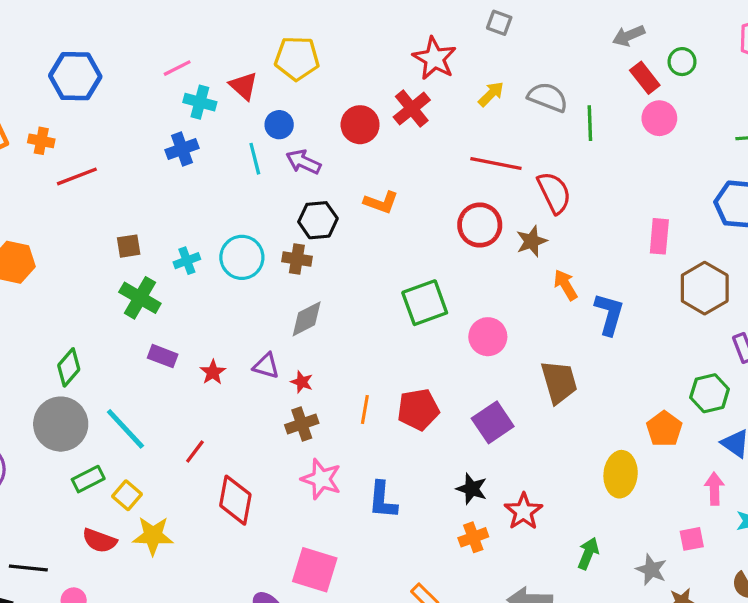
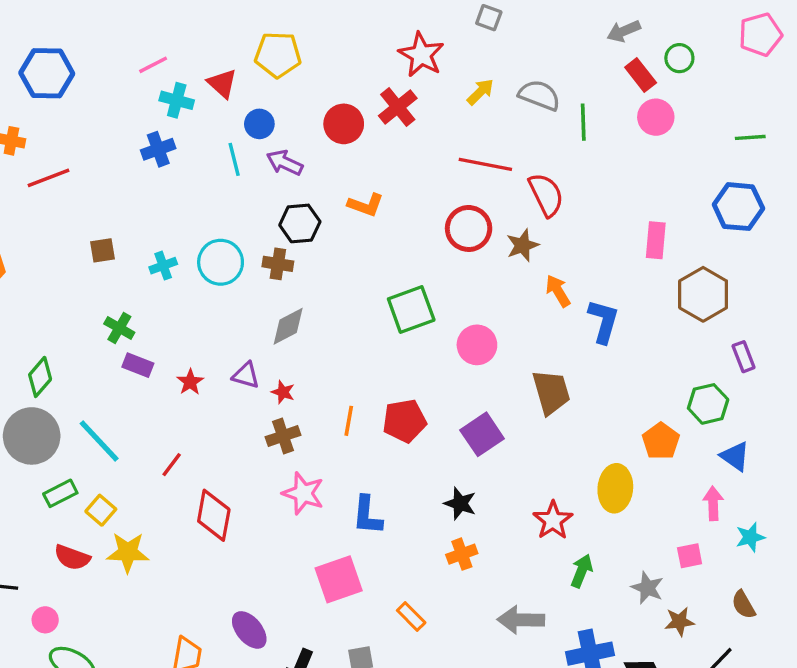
green cross: (140, 298) -> (119, 328), moved, size x0.7
red star: (523, 511) -> (553, 520), moved
pink square: (315, 570) -> (339, 579), moved, turned -36

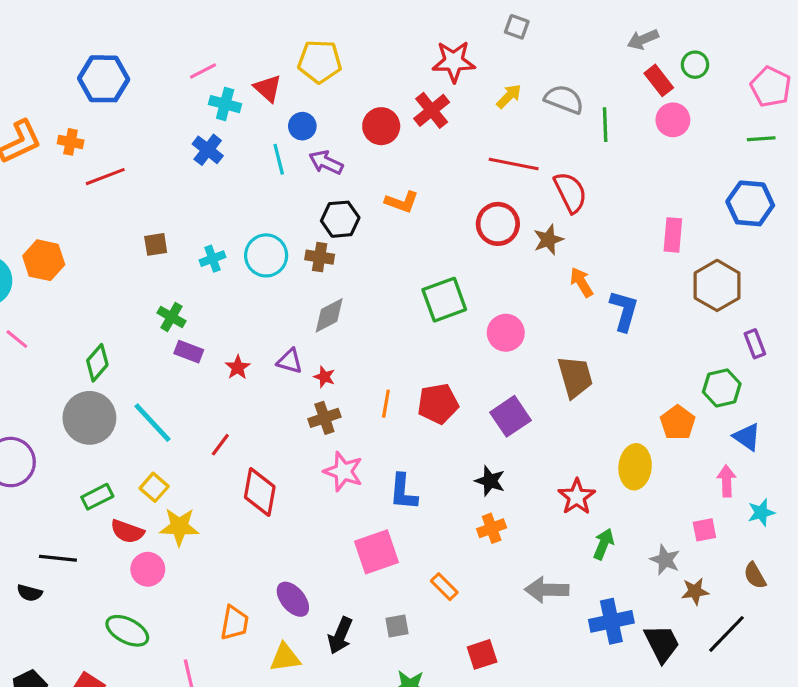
pink pentagon: (760, 34) -> (771, 87), moved, turned -30
red star: (421, 55) -> (454, 62), turned -30
blue cross: (158, 149) -> (208, 150), turned -32
green rectangle: (60, 493) -> (97, 497), moved
pink circle: (45, 620) -> (148, 569), moved, size x1.4

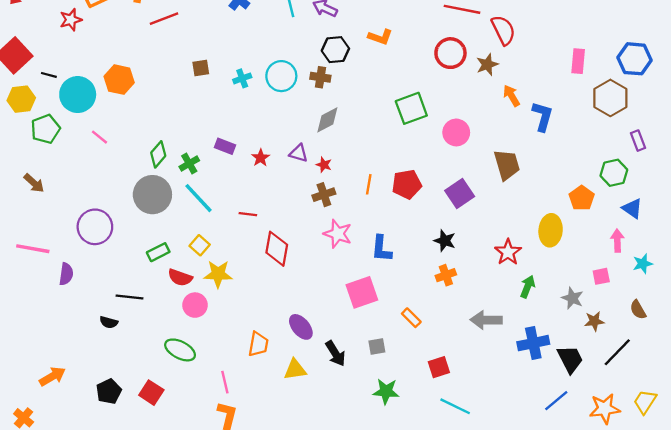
blue hexagon: (750, 203) -> (635, 59), moved
green cross: (171, 317) -> (189, 164), moved, turned 30
red line: (220, 445) -> (248, 214), turned 60
black arrow: (340, 635) -> (335, 353), turned -55

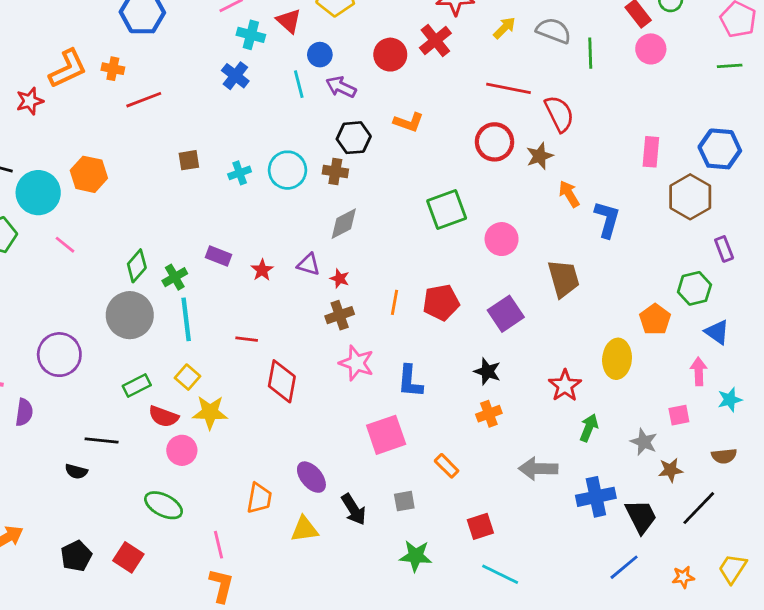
cyan line: (198, 198) -> (186, 319), turned 36
brown semicircle: (638, 310) -> (724, 456), turned -66
orange star: (605, 409) -> (683, 577), size x0.6

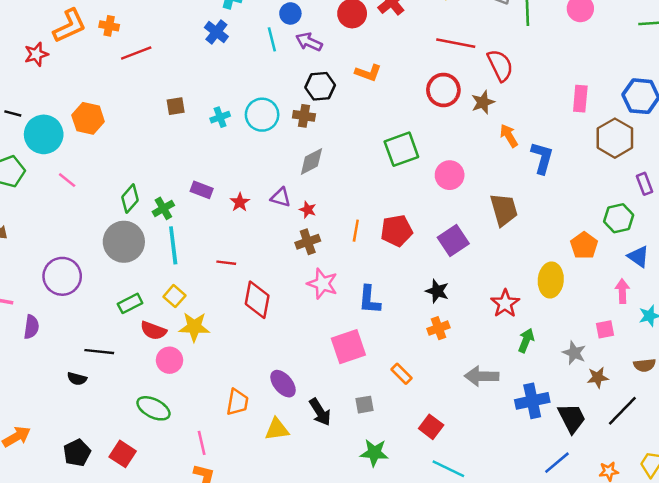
red square: (480, 526) -> (431, 427), turned -35

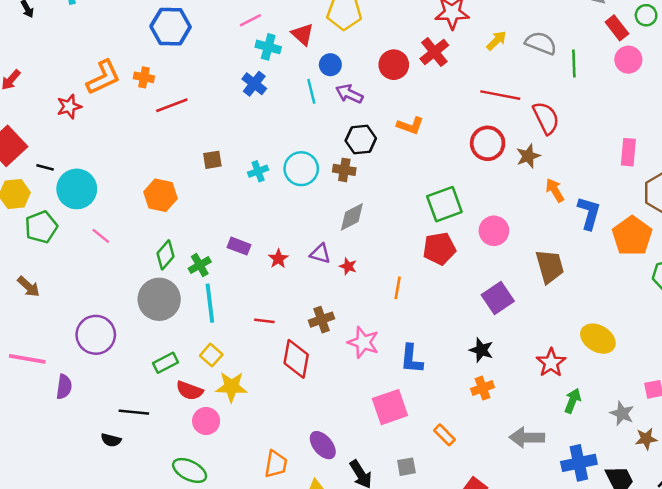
orange hexagon: (88, 118) -> (160, 195), moved
red pentagon: (397, 231) -> (439, 249), moved
brown cross: (308, 242) -> (321, 320), moved
orange pentagon: (584, 245) -> (632, 236), moved, size x1.4
yellow ellipse: (551, 280) -> (598, 339), turned -64

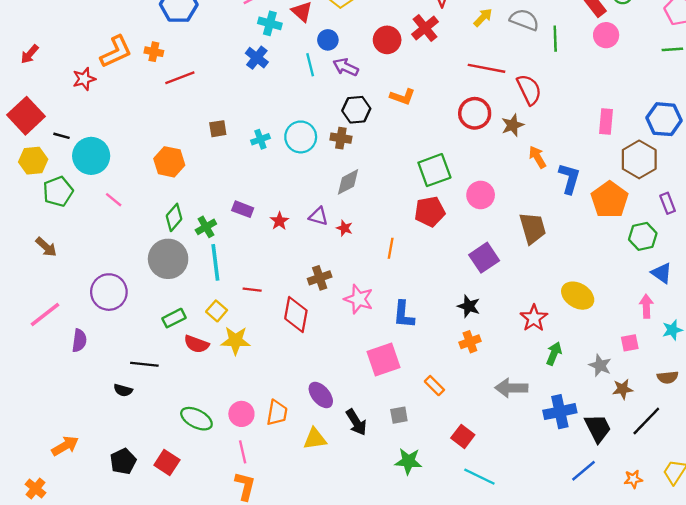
red line: (264, 321) -> (252, 290), moved
pink line: (27, 359) -> (45, 315), turned -48
pink circle: (206, 421) -> (241, 414), moved

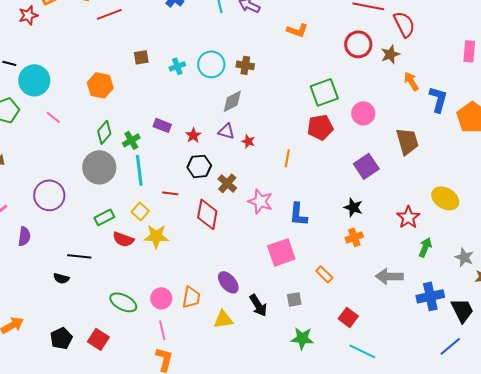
black hexagon: (356, 110) -> (199, 166), moved
gray diamond: (348, 182) -> (232, 101), moved
brown cross: (320, 278) -> (227, 183), turned -30

